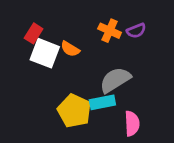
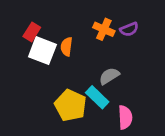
orange semicircle: (70, 49) -> (66, 47), turned 66
gray semicircle: (115, 80) -> (109, 76), size x0.7
cyan rectangle: (102, 102) -> (97, 97), turned 55

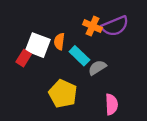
purple semicircle: (129, 29) -> (115, 26), size x1.6
red rectangle: (32, 32) -> (24, 58), moved
cyan rectangle: (97, 97) -> (79, 56), moved

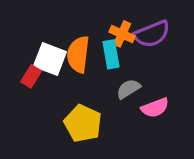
orange semicircle: (59, 41) -> (78, 54), size x1.6
cyan rectangle: (79, 56) -> (111, 54), moved, turned 36
pink semicircle: (111, 104) -> (155, 108), moved, turned 72

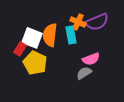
gray semicircle: (128, 89) -> (84, 73), moved
pink semicircle: (155, 108) -> (91, 59), moved
yellow pentagon: (83, 123) -> (35, 63), moved

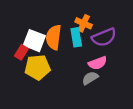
purple semicircle: (97, 22) -> (104, 37), moved
yellow pentagon: (35, 63) -> (38, 67), turned -30

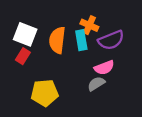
white square: (34, 41) -> (25, 34), moved
yellow pentagon: (38, 67) -> (45, 93), moved

